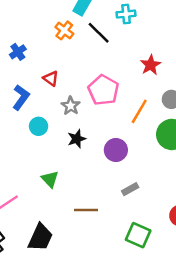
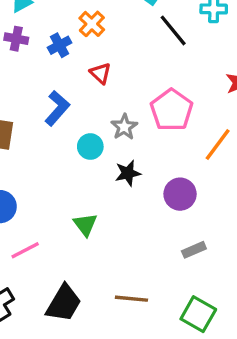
orange cross: (64, 30) -> (92, 24), moved
red triangle: (51, 78) -> (100, 73), moved
cyan circle: (39, 126) -> (90, 147), moved
brown line: (86, 210) -> (131, 299), moved

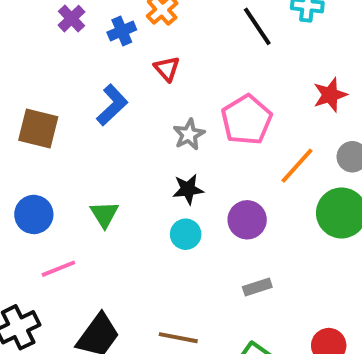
purple cross: (16, 39) -> (72, 19), turned 30
cyan circle: (90, 147) -> (186, 234), moved
green triangle: (85, 225) -> (104, 214), moved

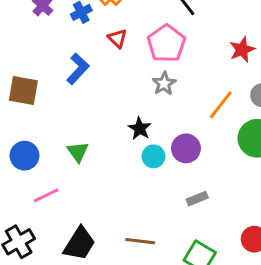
pink pentagon: (246, 120) -> (166, 43), moved
gray star: (189, 134) -> (164, 84), moved
black star: (188, 189) -> (140, 128), turned -30
cyan circle: (186, 234) -> (153, 156), moved

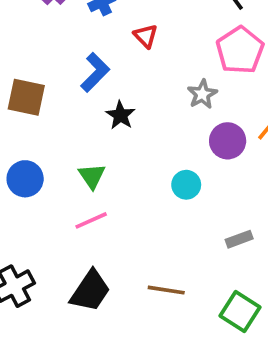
pink pentagon: (166, 43) -> (240, 50), moved
black star: (140, 128) -> (120, 115), moved
purple circle: (186, 148) -> (228, 141), moved
pink line: (46, 195) -> (91, 220), moved

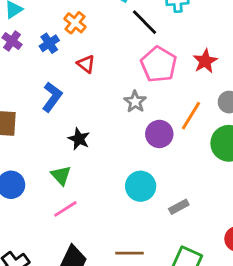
black star: (120, 115) -> (79, 139), moved
cyan circle: (186, 185) -> (141, 186), moved, size x1.4

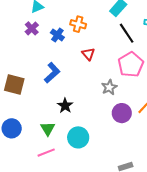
orange cross: (75, 23) -> (78, 24), turned -35
blue cross: (49, 43) -> (57, 35), turned -32
red triangle: (86, 64) -> (88, 54), moved
cyan circle: (141, 186) -> (78, 137), moved

